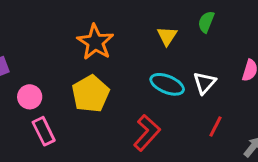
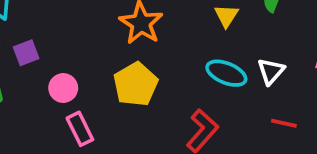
red line: (216, 127) -> (284, 123), turned 75

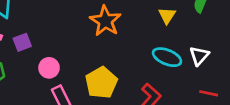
yellow pentagon: (136, 84) -> (101, 83), moved

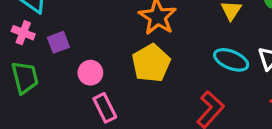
yellow pentagon: (101, 83) -> (151, 63), moved

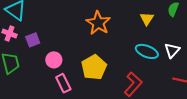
yellow pentagon: (151, 63) -> (94, 67), moved

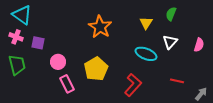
purple square: (33, 40) -> (38, 43), turned 32
white triangle: (172, 50) -> (170, 42), moved

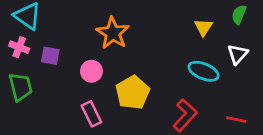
orange star: (100, 27) -> (113, 33), moved
pink circle: (58, 62) -> (91, 71), moved
red line: (177, 81) -> (236, 119), moved

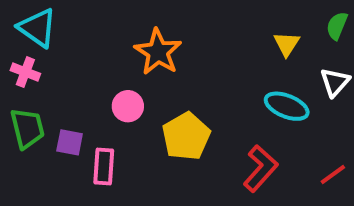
purple square: (50, 56) -> (70, 142), moved
pink rectangle: (91, 114) -> (104, 166), moved, turned 30
red line: (236, 119) -> (333, 175), turned -48

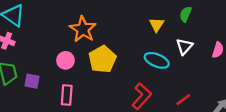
yellow pentagon: (186, 136) -> (102, 59), moved
pink rectangle: (104, 166) -> (67, 95), moved

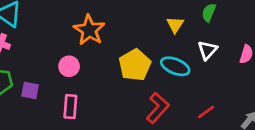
yellow pentagon: (102, 59) -> (135, 65), moved

